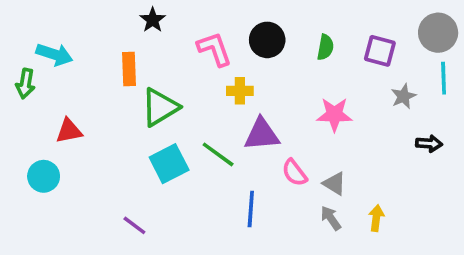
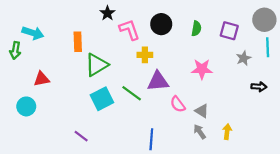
black star: (153, 20) -> (107, 13), moved
blue line: (251, 209) -> (151, 139), moved

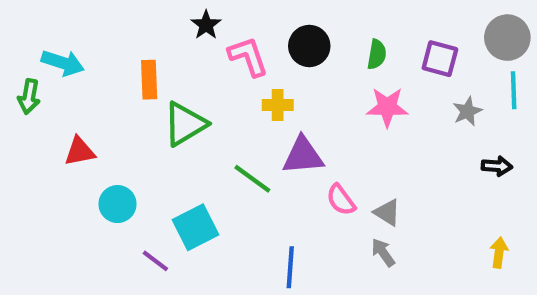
pink star: (202, 69) -> (387, 107), moved
cyan square: (102, 99) -> (195, 227), moved
cyan circle: (26, 106) -> (118, 204), moved
yellow arrow: (227, 132) -> (499, 253), moved

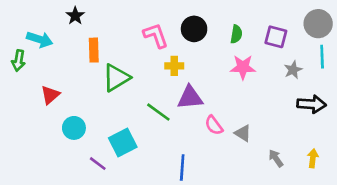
black star: (206, 25) -> (75, 16), moved
red triangle: (80, 151) -> (50, 95), turned -30
black arrow: (497, 166) -> (312, 104), size x1.5
gray arrow: (383, 253) -> (276, 158), moved

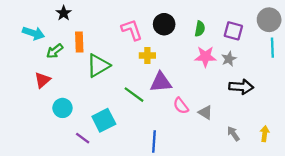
green arrow: (18, 61) -> (55, 51), moved, turned 42
gray star: (293, 70) -> (229, 59), moved
black arrow: (312, 104) -> (241, 87), moved

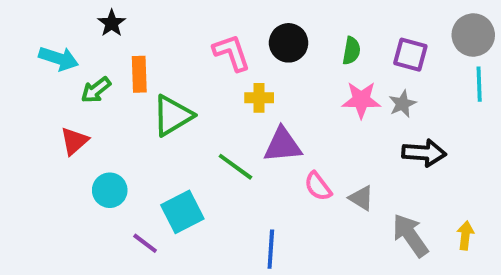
gray arrow: (233, 134) -> (410, 235), size x1.6

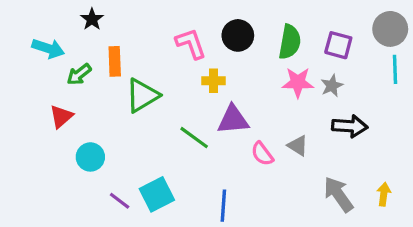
green semicircle: (351, 51) -> (290, 42), size x1.5
gray triangle: (361, 198) -> (298, 146), moved
cyan square: (182, 212) -> (157, 194), moved

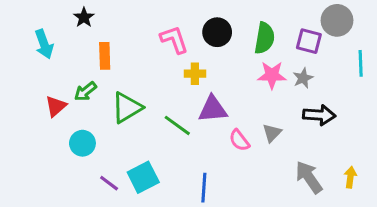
gray circle: (390, 29) -> (337, 20), moved
cyan arrow: (48, 48) -> (44, 44), turned 52
green arrow: (79, 74) -> (85, 91), moved
green triangle: (142, 95) -> (127, 108), moved
gray triangle: (298, 146) -> (272, 133), turned 42

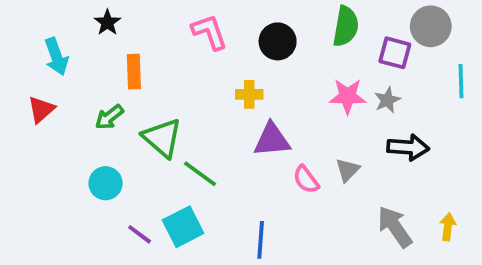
green semicircle: (264, 38) -> (346, 26), moved
pink L-shape: (174, 40) -> (210, 32), moved
red triangle: (56, 106) -> (41, 109), moved
green triangle: (127, 108) -> (162, 138), turned -48
green line: (177, 125) -> (200, 174), moved

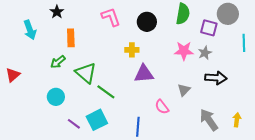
red triangle: (41, 109) -> (13, 75), moved
pink semicircle: (306, 179) -> (162, 107), moved

